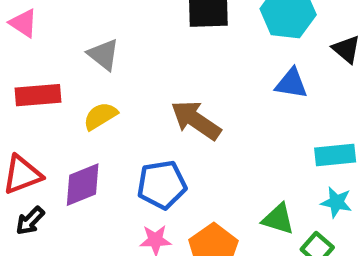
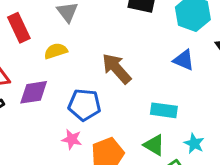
red rectangle: (38, 95) -> (19, 28), turned 56
cyan rectangle: (335, 155) -> (164, 110), moved

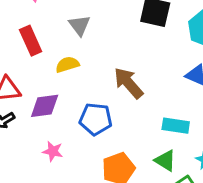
pink star: (72, 139) -> (53, 151), moved

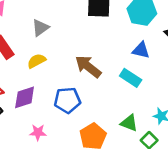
gray triangle: (80, 25) -> (40, 28), turned 42
cyan rectangle: (176, 126) -> (131, 78), moved, turned 35

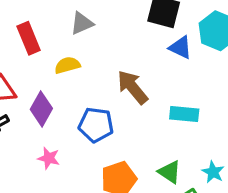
blue triangle: (141, 50) -> (181, 47), moved
cyan rectangle: (131, 78) -> (184, 114), turned -40
purple diamond: (25, 97) -> (41, 109), turned -55

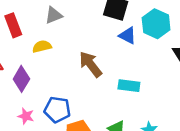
blue pentagon: (96, 125) -> (57, 110), moved

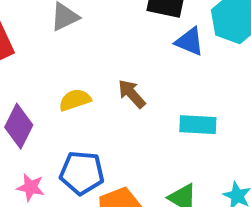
yellow semicircle: (42, 46) -> (75, 100), moved
brown arrow: (91, 64) -> (132, 94), size x0.7

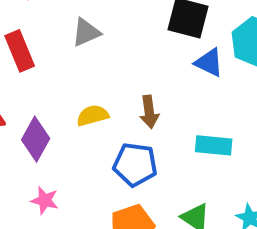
brown arrow: (132, 94) -> (149, 112), turned -148
blue pentagon: (82, 173) -> (135, 165), moved

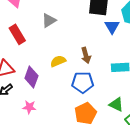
blue triangle: (209, 62) -> (112, 27), turned 42
pink star: (45, 200) -> (29, 107), moved

